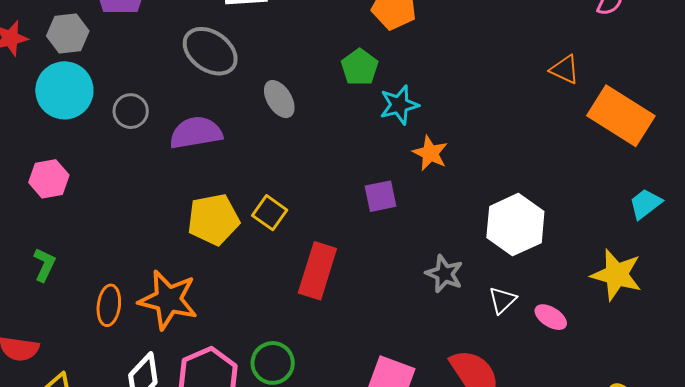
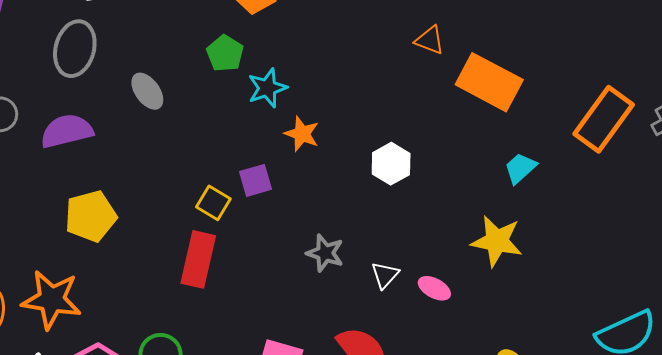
gray ellipse: (210, 51) -> (75, 49), turned 74
yellow square: (270, 213) -> (213, 203), moved
white hexagon: (515, 225) -> (391, 164), moved, size x0.7

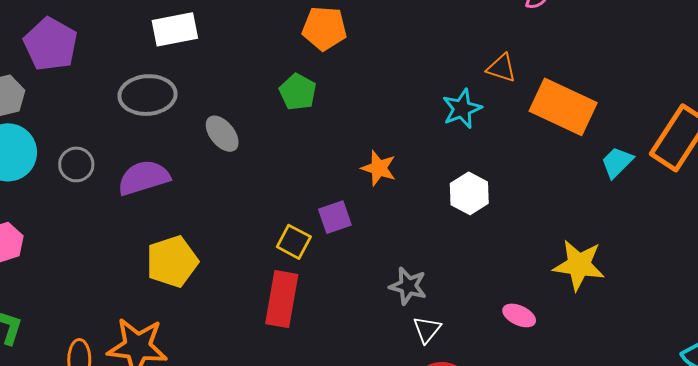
gray ellipse: (75, 49) -> (147, 95), turned 74
cyan star: (267, 88) -> (462, 109), moved
cyan trapezoid: (520, 168) -> (617, 162), moved
white triangle: (385, 275) -> (427, 330), moved

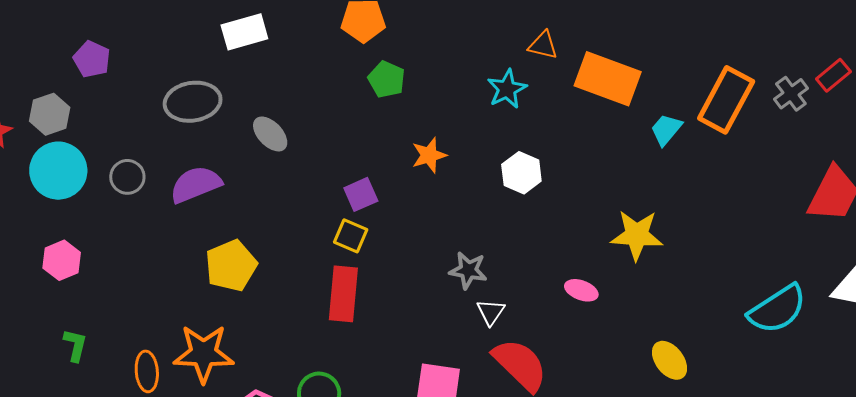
white rectangle: (175, 29) -> (244, 32), moved
purple pentagon: (51, 44) -> (92, 59), size x0.7
green pentagon: (298, 92) -> (387, 79), moved
orange star: (379, 168) -> (429, 155), turned -30
purple square: (335, 217) -> (361, 194), moved

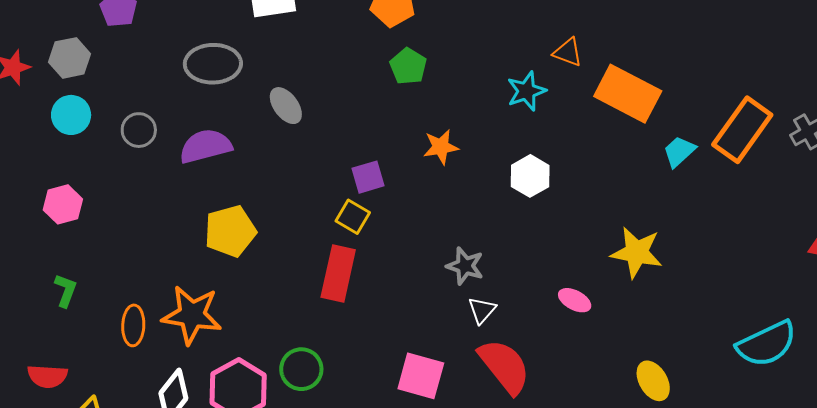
cyan circle: (58, 171) -> (71, 115), size x0.7

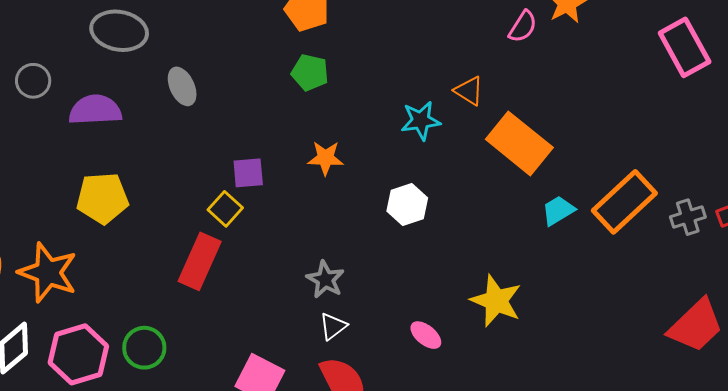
green pentagon: (408, 66) -> (310, 72), turned -30

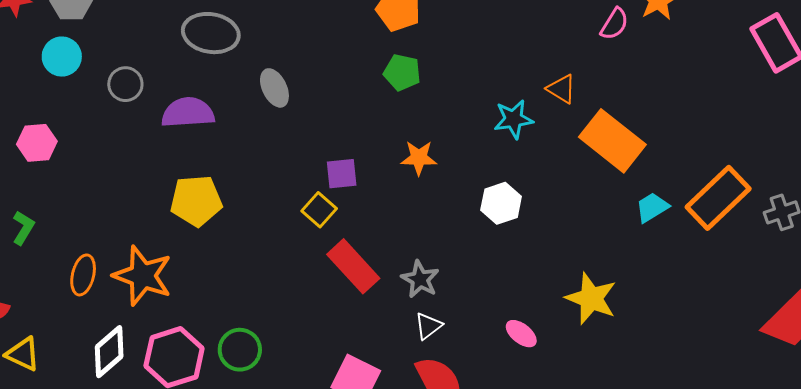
red rectangle: (200, 261) -> (353, 266), moved, turned -66

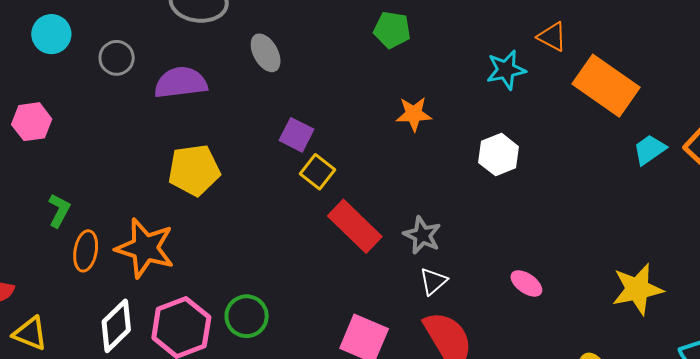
purple square: (342, 174) -> (297, 135), moved, turned 36
green L-shape: (23, 228) -> (59, 210), moved
yellow star: (591, 298) -> (637, 289), moved, turned -30

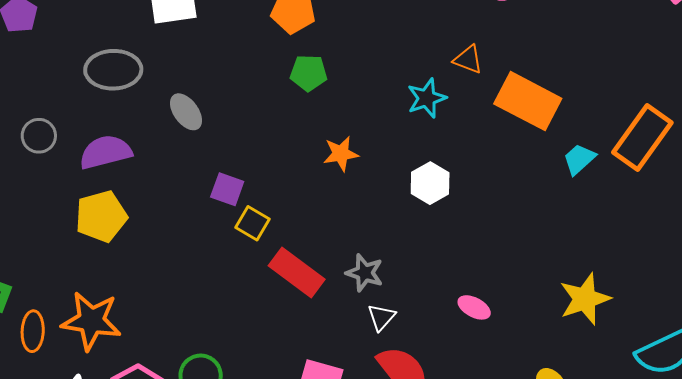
yellow pentagon: (194, 170) -> (101, 216), moved

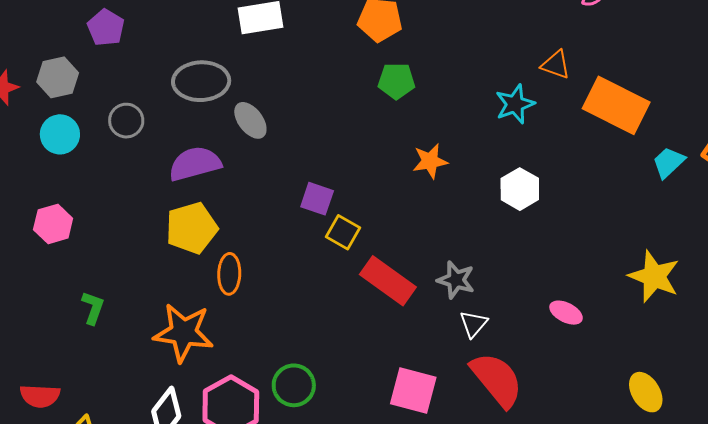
gray ellipse: (186, 112) -> (250, 120), moved
gray circle: (39, 136) -> (126, 121), moved
yellow star: (585, 299) -> (654, 276), moved, turned -30
orange ellipse: (33, 331) -> (229, 274), moved

